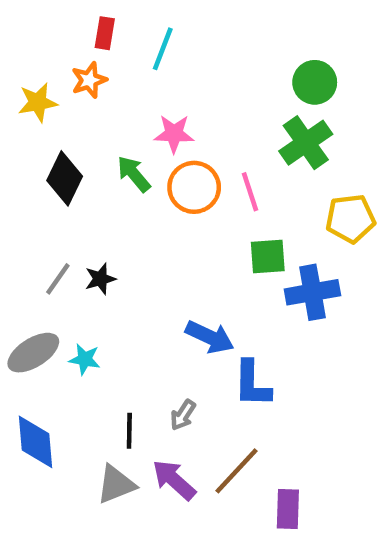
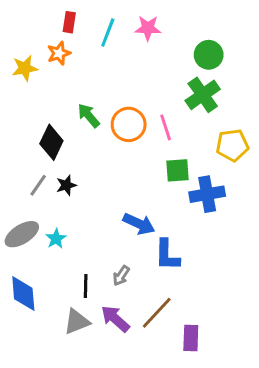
pink star: (174, 134) -> (148, 28), moved
black diamond: (65, 178) -> (51, 142), moved
cyan star: (85, 359) -> (56, 239), turned 30

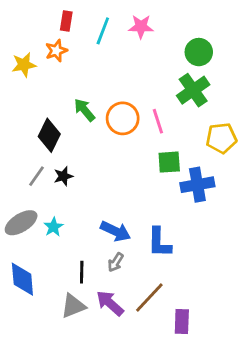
blue arrow: (139, 224) -> (116, 231), moved

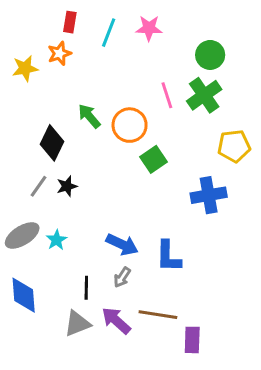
pink line: (158, 121) -> (167, 95), moved
green square: (169, 162) -> (153, 159), moved, turned -30
brown line: (149, 298) -> (158, 315), turned 56

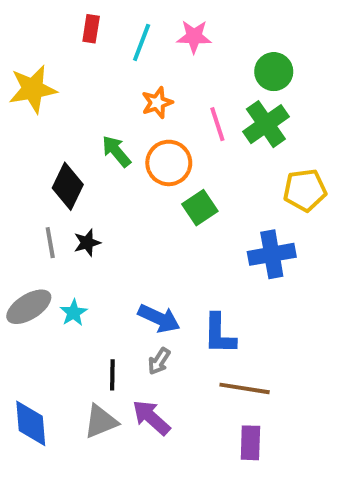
orange star: (59, 53) -> (157, 103), moved
yellow star: (25, 68) -> (33, 89), size x1.4
gray line: (39, 186) -> (50, 243), turned -45
blue diamond: (24, 295) -> (31, 423), moved
brown line: (158, 315) -> (245, 388), moved

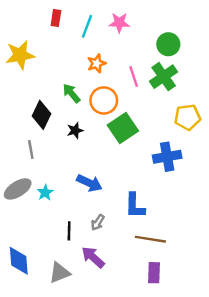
green square: (200, 208) -> (123, 128), size x1.4
black star: (87, 243) -> (75, 130), moved
blue arrow: (159, 318) -> (89, 183), moved
gray triangle: (101, 421) -> (59, 273), moved

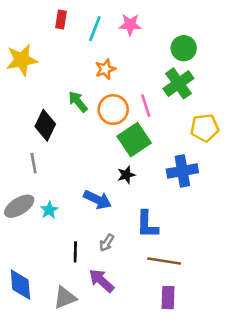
pink line: (134, 77) -> (146, 106), moved
black star: (75, 130) -> (126, 175), moved

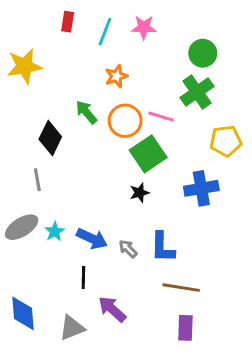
pink line: (146, 106) -> (161, 116), turned -55
blue arrow: (98, 200) -> (92, 239), moved
gray arrow: (107, 243) -> (128, 249), moved, turned 102

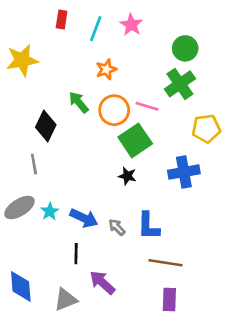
pink star: (144, 27) -> (131, 25), turned 30
black star: (139, 193) -> (127, 176), turned 30

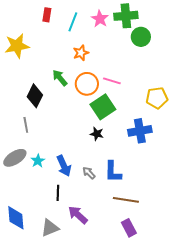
green cross: (180, 84) -> (126, 16), moved, turned 30
blue arrow: (84, 218) -> (64, 166), turned 40
purple rectangle: (169, 300) -> (129, 228), turned -30

